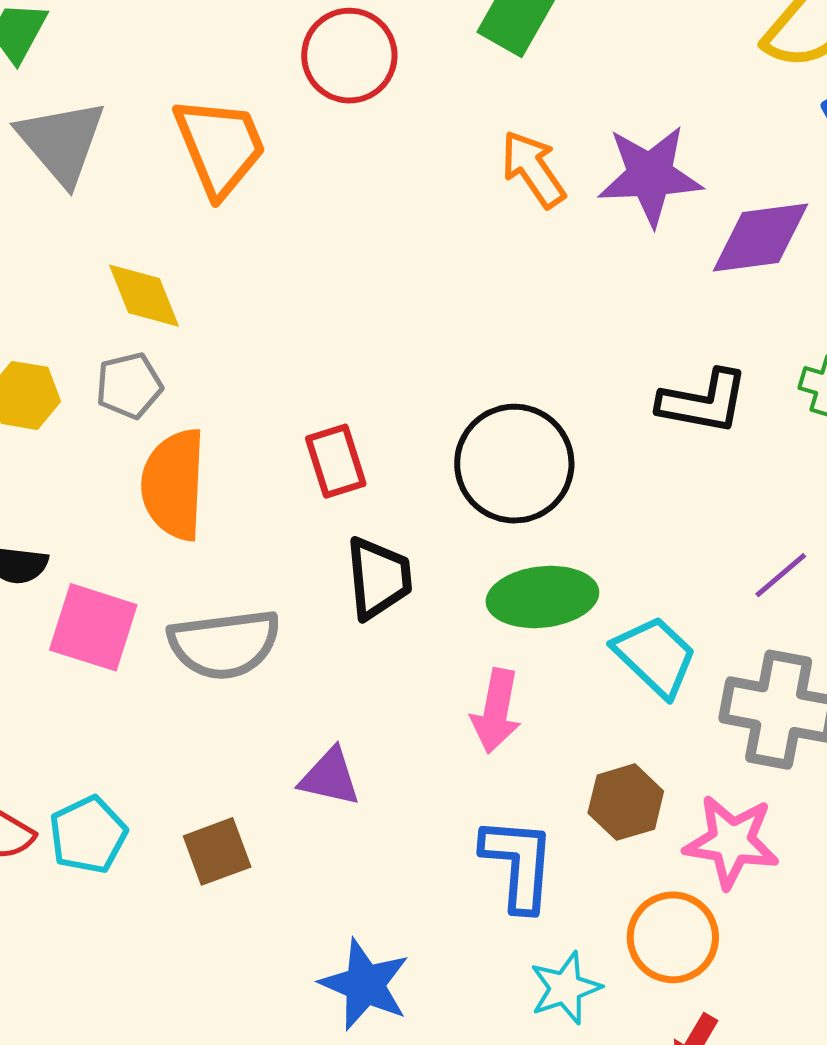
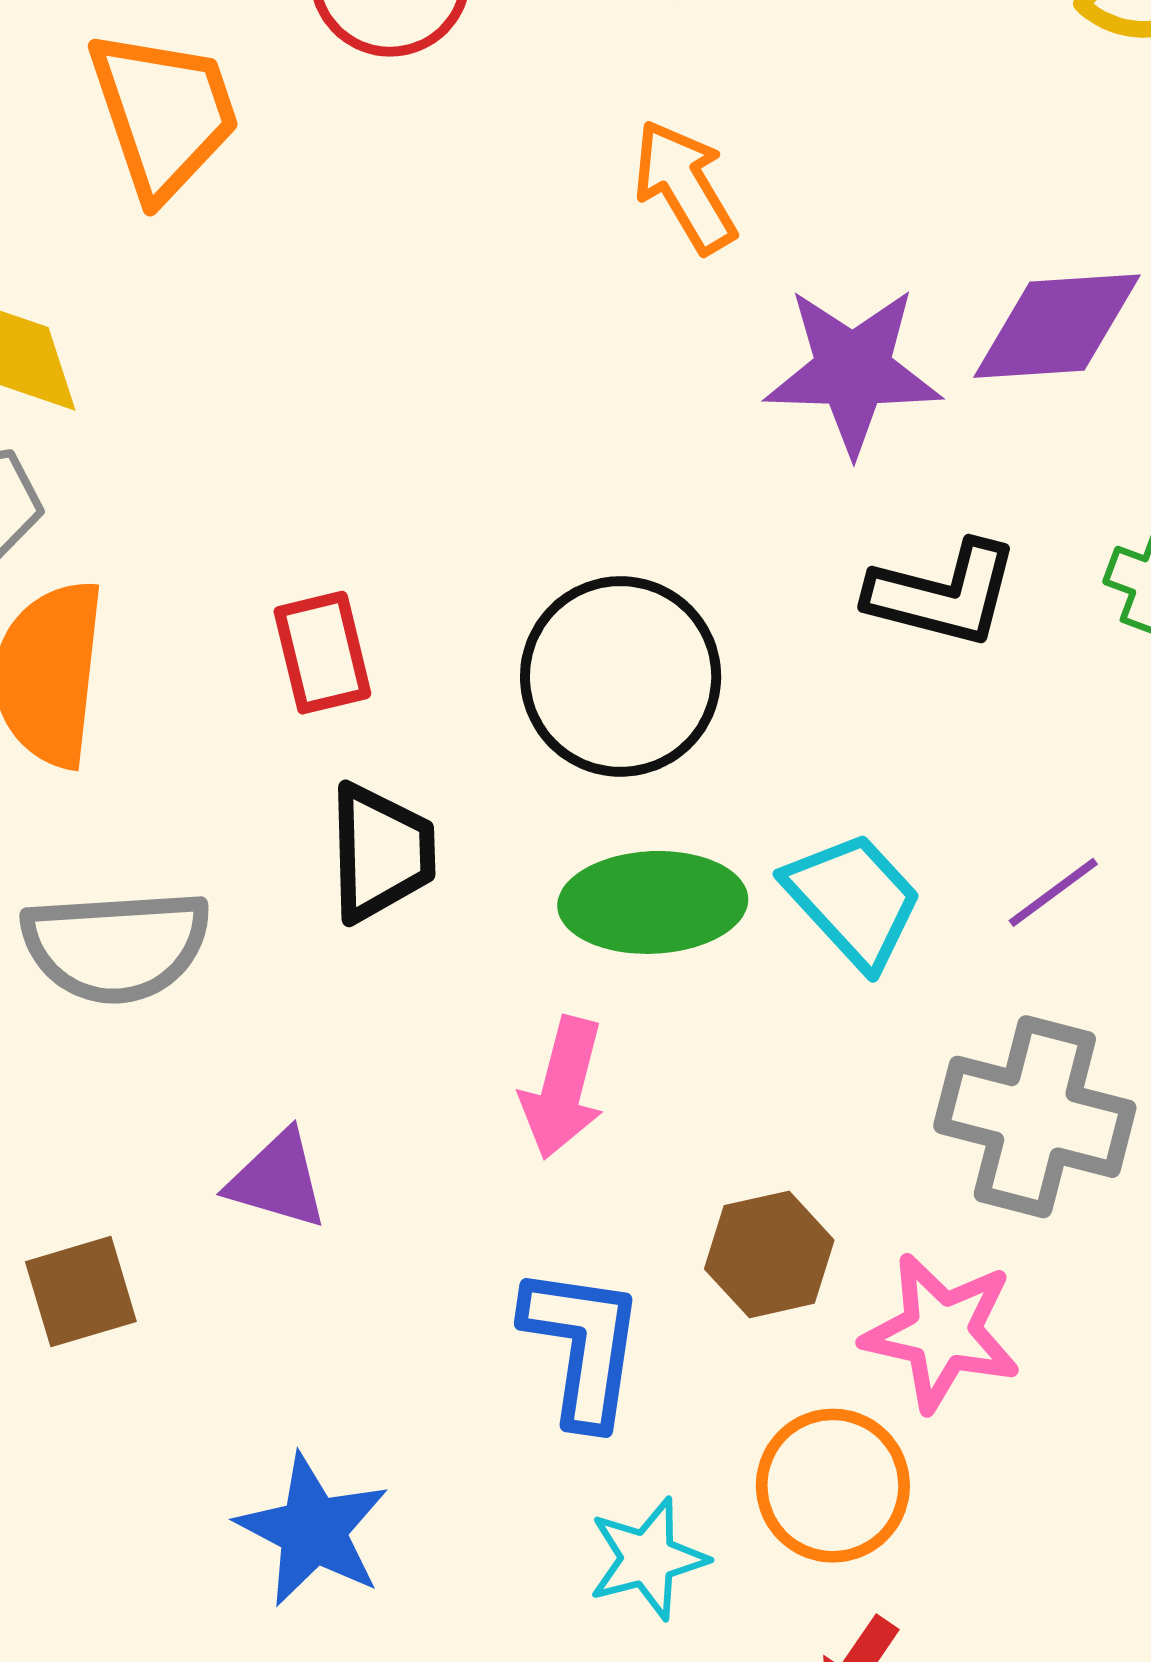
purple star: (650, 175) -> (853, 370), moved
cyan trapezoid: (655, 656) -> (853, 900), moved

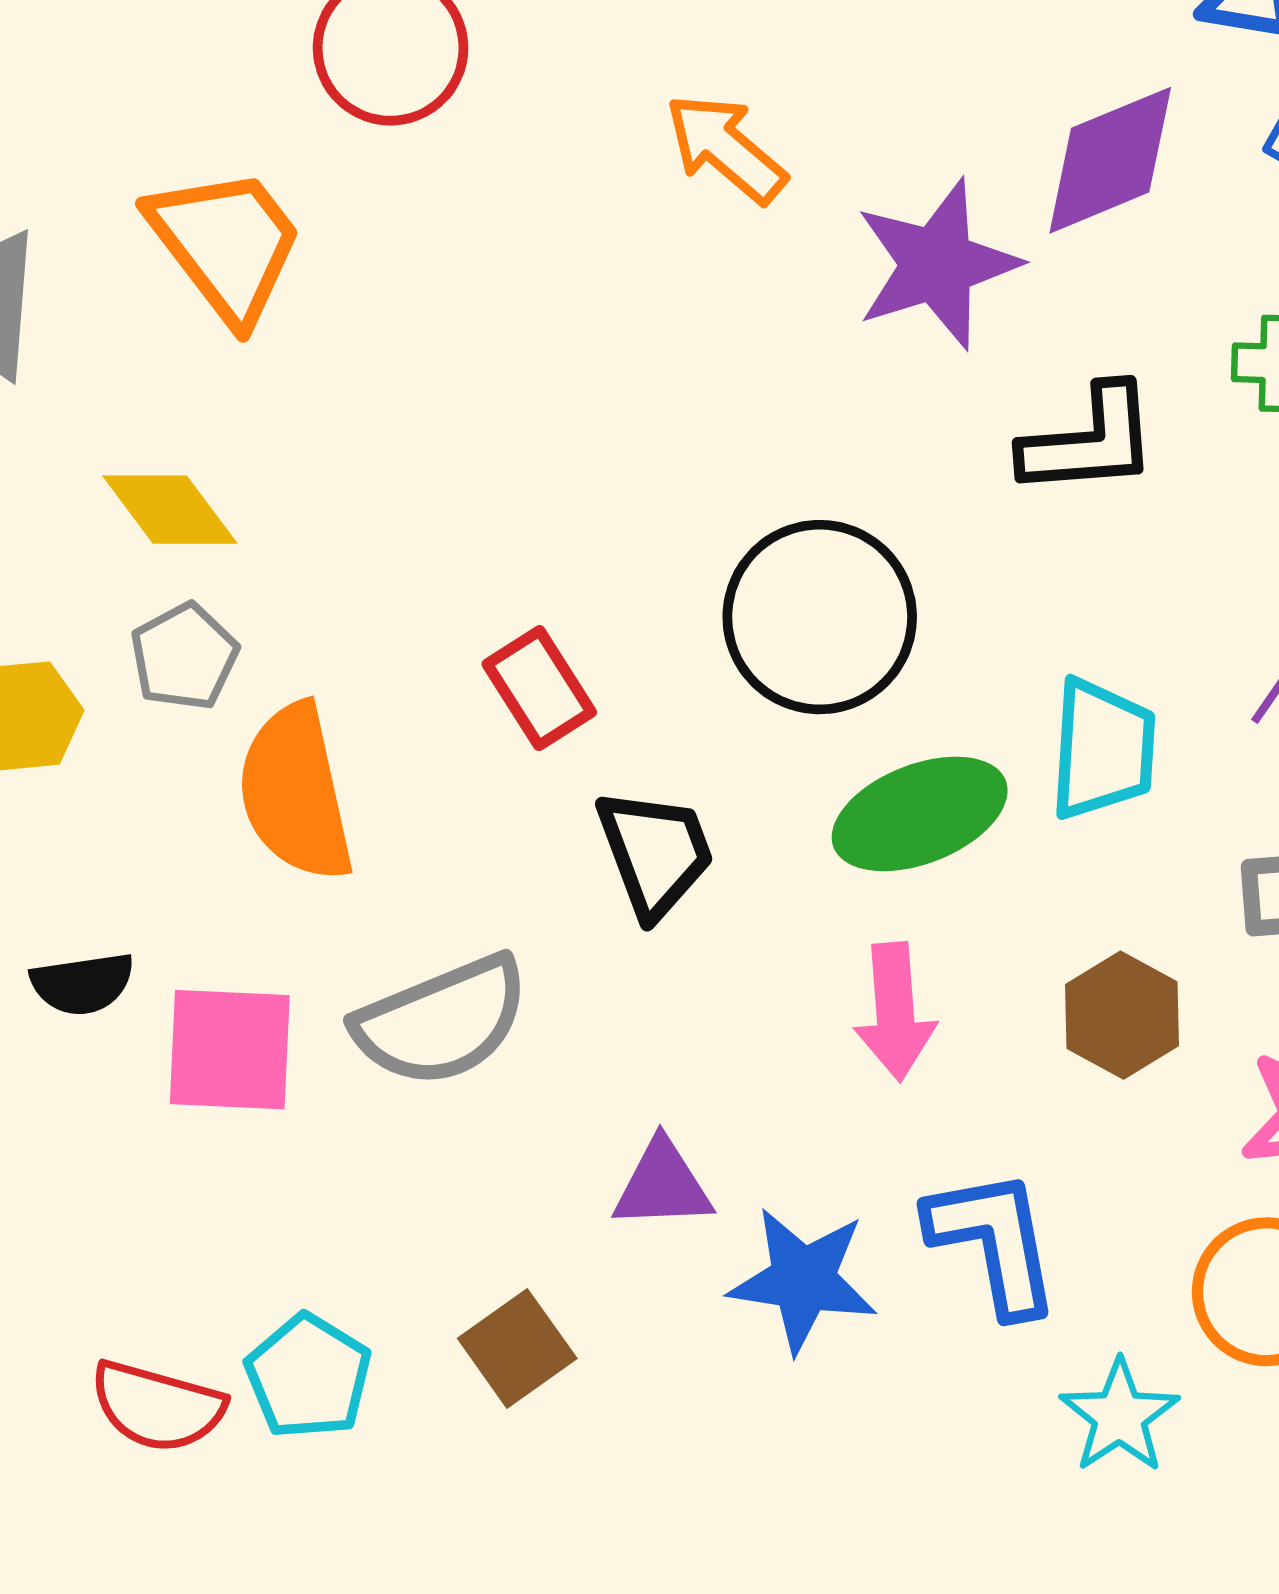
cyan trapezoid: (853, 900) -> (1103, 749), turned 65
brown hexagon: (769, 1254) -> (1122, 1015), moved
blue star: (313, 1530) -> (803, 1280), moved

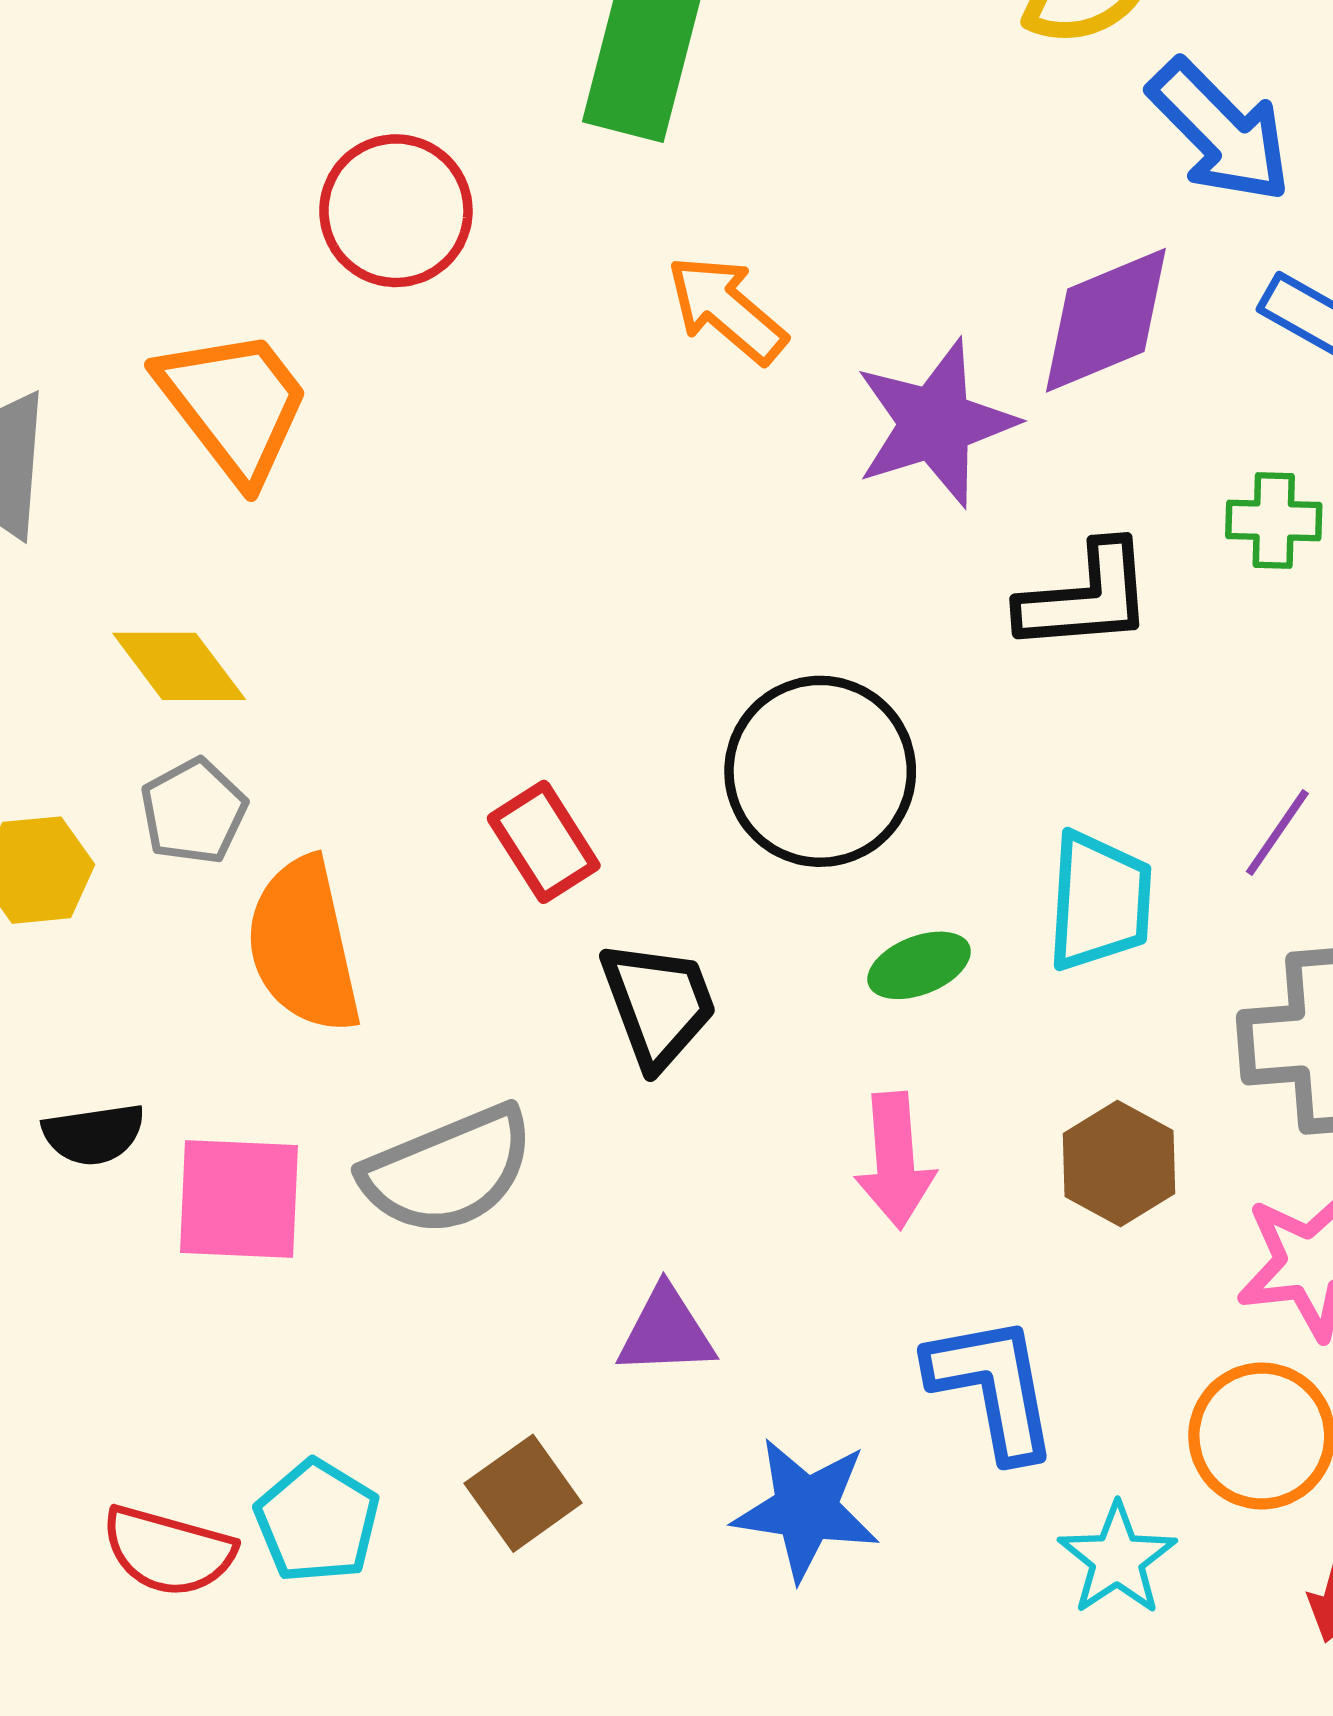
green ellipse: (920, 814) -> (919, 965), size x0.6
blue star: (803, 1280) -> (806, 1509), moved

